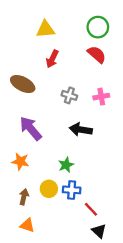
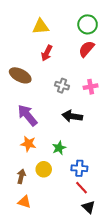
red semicircle: (97, 54) -> (87, 49), turned -90
orange star: (20, 161) -> (28, 144), moved
blue cross: (72, 190) -> (79, 168), moved

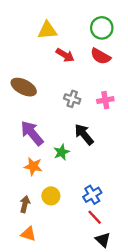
red semicircle: (87, 49) -> (101, 56), turned -102
red arrow: (47, 53) -> (65, 55), moved, turned -84
black arrow: (72, 116) -> (84, 134), turned 42
green star: (59, 148) -> (62, 152), moved
blue cross: (79, 168) -> (92, 195), turned -35

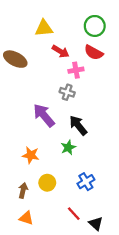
brown ellipse: (24, 87) -> (15, 59), moved
pink cross: (105, 100) -> (76, 70), moved
purple arrow: (32, 133) -> (44, 115), moved
green star: (62, 152) -> (68, 147), moved
red line: (95, 217) -> (74, 214), moved

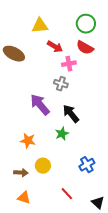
blue cross: (86, 182) -> (87, 165), moved
brown arrow: (23, 190) -> (21, 173), turned 80
black triangle: (96, 224) -> (98, 203), moved

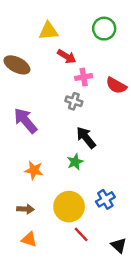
red semicircle: (85, 48) -> (116, 86), moved
purple arrow: (40, 105) -> (25, 121), moved
yellow circle: (43, 166) -> (69, 207), moved, size x1.6

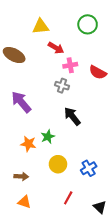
green star: (75, 162) -> (48, 137), moved
yellow circle: (69, 207) -> (58, 164), moved, size x0.7
red line: (81, 234) -> (68, 198), turned 72

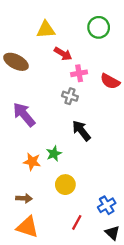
blue cross: (89, 168) -> (107, 205), moved
orange triangle: (24, 202) -> (27, 227), size x1.5

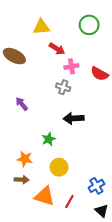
purple arrow: (24, 115) -> (22, 104), size x0.6
black arrow: (81, 131) -> (74, 118), turned -54
orange star: (32, 162) -> (25, 159), moved
orange triangle: (27, 227) -> (44, 196), moved

